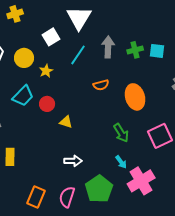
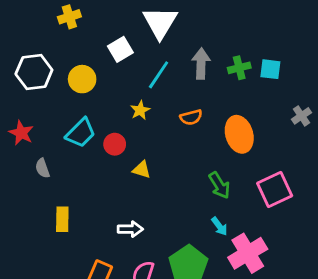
yellow star: (46, 71) -> (140, 110), moved
white arrow: (73, 161) -> (130, 229), moved

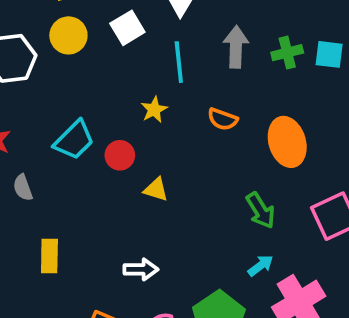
cyan line: (159, 75) -> (179, 62), turned -40
yellow circle: (82, 79) -> (68, 35), moved
orange semicircle: (191, 117) -> (223, 119), turned 35
cyan arrow: (219, 226) -> (261, 266), turned -90

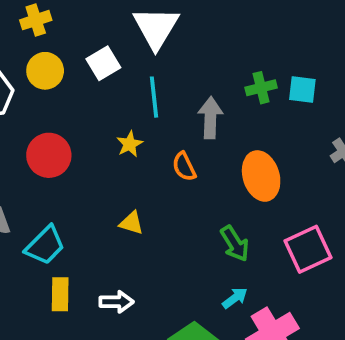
gray arrow: (236, 47) -> (210, 118), moved
orange semicircle: (223, 119) -> (184, 167), moved, turned 44
cyan trapezoid: (74, 140) -> (45, 245), moved
red circle: (120, 155) -> (49, 155), moved, size x1.5
yellow rectangle: (49, 256) -> (60, 294), moved

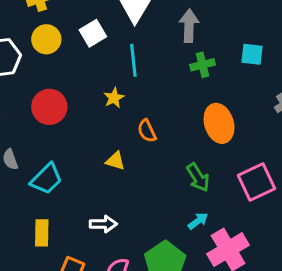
green cross: (261, 88) -> (202, 65), moved
gray arrow: (210, 118) -> (189, 26), moved
orange semicircle: (184, 167) -> (147, 131), moved
yellow rectangle: (60, 294) -> (42, 233), moved

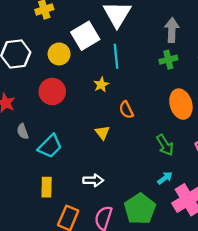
gray arrow: (189, 26) -> (172, 30), moved
white square: (93, 33) -> (85, 36), size x1.4
yellow circle: (46, 39) -> (59, 54), moved
yellow triangle: (115, 161) -> (102, 133), turned 35

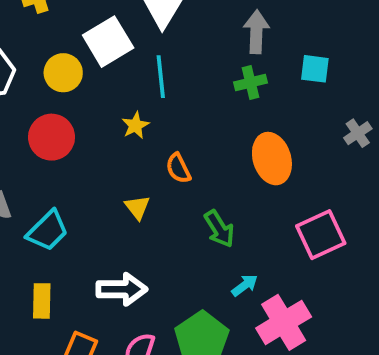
green arrow: (165, 145) -> (219, 229), moved
white arrow: (93, 180) -> (122, 289), size x1.4

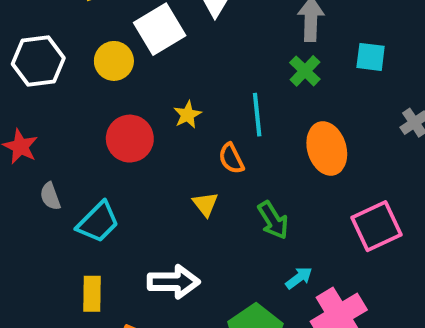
cyan line: (161, 77) -> (257, 115), moved
green cross: (250, 82) -> (305, 71), turned -32
red circle: (52, 137) -> (130, 139), moved
yellow triangle: (137, 207) -> (205, 204), moved

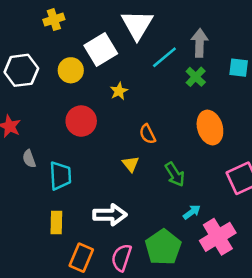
yellow star: (188, 115) -> (119, 91), moved
cyan line: (257, 115) -> (164, 57), moved, turned 56
cyan trapezoid: (98, 222) -> (60, 176), turned -48

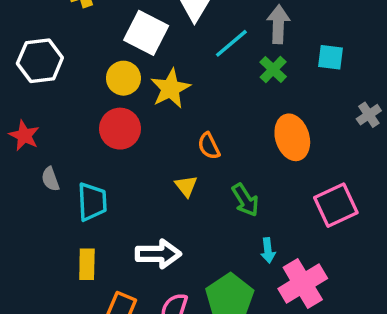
white square: (101, 49) -> (146, 33), turned -32
yellow circle: (71, 70) -> (123, 78), moved
yellow star: (119, 91) -> (170, 89), size x1.6
cyan arrow: (192, 212) -> (268, 250), turned 120

